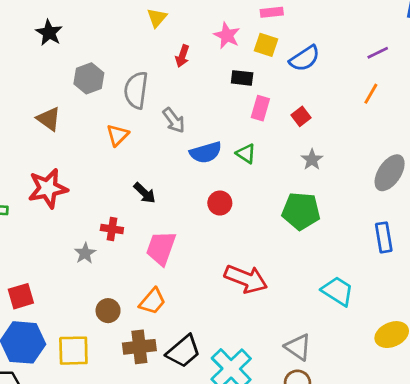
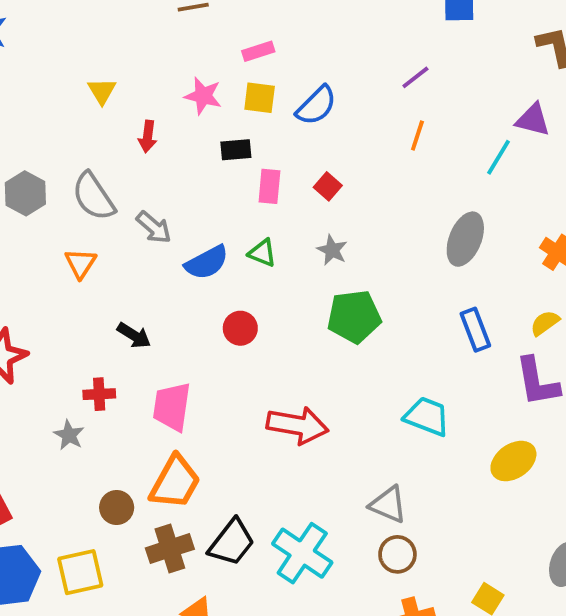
gray semicircle: (136, 90) -> (93, 196), turned -30
gray star: (312, 160) -> (332, 250), moved
orange trapezoid: (152, 301) -> (175, 482), size x1.4

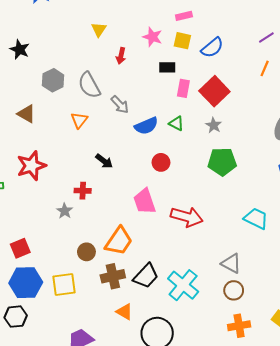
red square: (328, 186) -> (214, 91), size x2.0
pink trapezoid: (172, 407) -> (145, 201), moved, turned -32

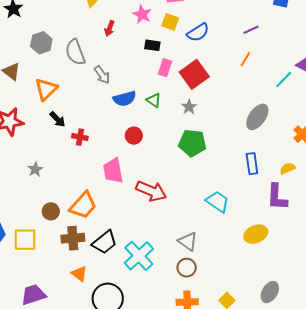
orange triangle: (79, 120) -> (46, 89), moved, size x1.4
black arrow: (104, 161) -> (57, 119), moved
red cross: (83, 191) -> (80, 137), moved

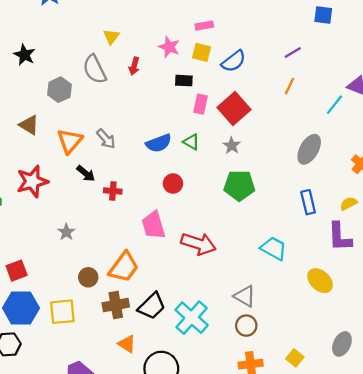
gray semicircle: (75, 52) -> (95, 69), moved
gray arrow: (102, 75) -> (106, 139), moved
yellow ellipse: (256, 234) -> (320, 281), turned 70

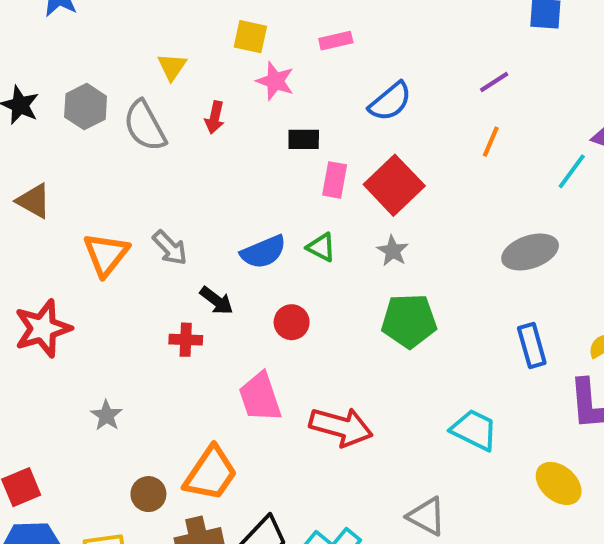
yellow square: (201, 52) -> (250, 37), moved
gray hexagon: (59, 90) -> (86, 107), moved
brown triangle: (29, 125) -> (34, 201), moved
gray ellipse: (309, 149) -> (530, 252), turned 44
black arrow: (86, 174) -> (216, 301), moved

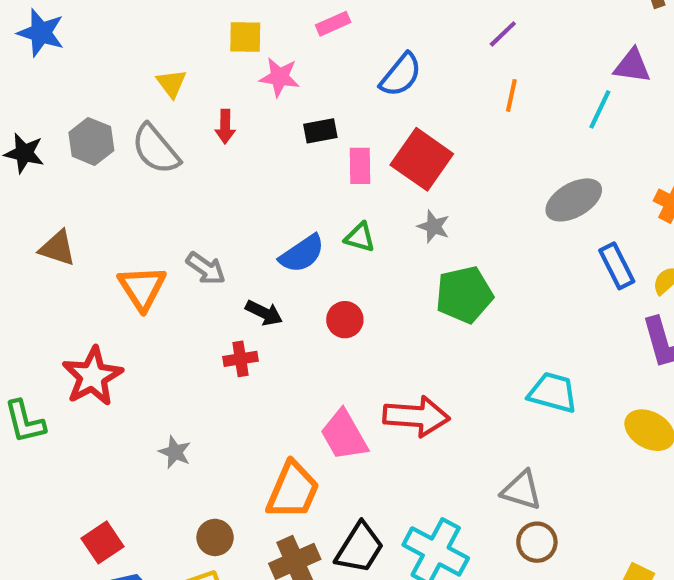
blue rectangle: (532, 346) -> (617, 266), moved
pink trapezoid: (260, 397) -> (344, 435), moved
brown circle: (148, 494) -> (215, 537), moved

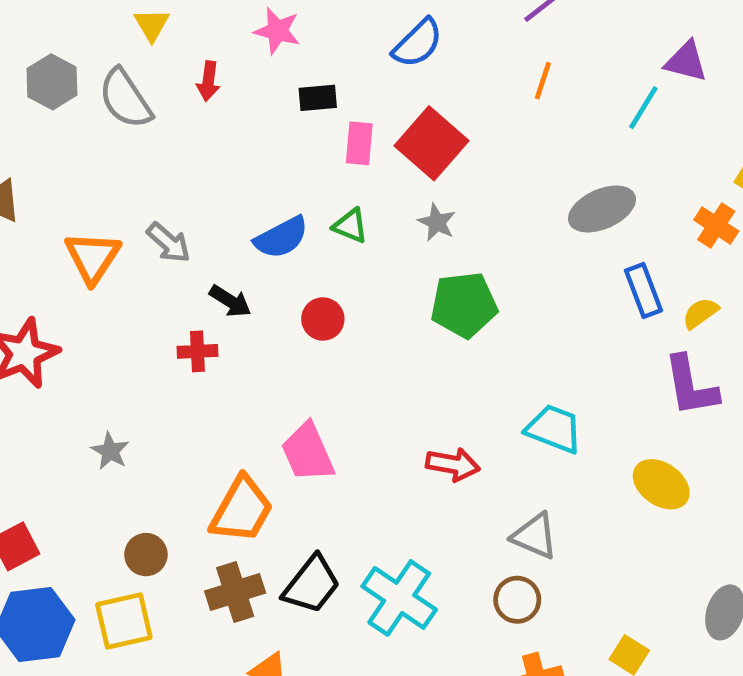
red arrow: (416, 416) -> (453, 464), moved, size x0.7
gray triangle: (522, 490) -> (535, 536), moved

